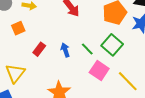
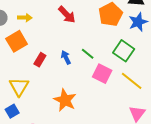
orange square: (18, 28) -> (17, 41), size x1.5
green square: (112, 45) -> (124, 51), moved

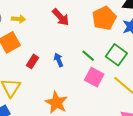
green line: (88, 54) -> (88, 56), moved

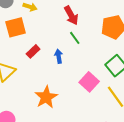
green line: (88, 56) -> (75, 38), moved

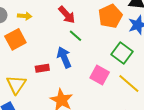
red rectangle: (33, 51) -> (42, 68), moved, turned 48
blue arrow: (59, 56) -> (64, 57), size x1.5

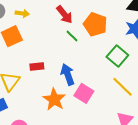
orange pentagon: (110, 16) -> (95, 24), moved, turned -30
blue arrow: (64, 57) -> (68, 74), moved
pink square: (100, 75) -> (84, 93), moved

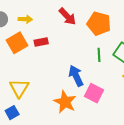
green line: (72, 36) -> (99, 55), moved, turned 48
red rectangle: (37, 66) -> (41, 42), moved

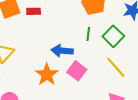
blue arrow: (76, 76) -> (62, 51), turned -70

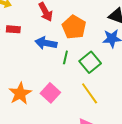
blue arrow: (62, 51) -> (46, 43), moved

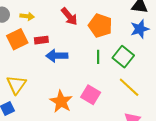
blue arrow: (46, 43) -> (57, 56), moved

